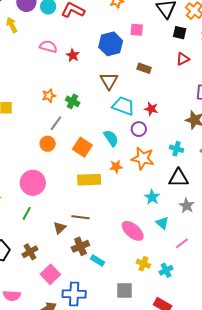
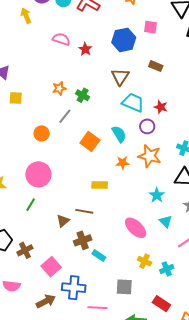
orange circle: (48, 144) -> (42, 133), moved
yellow rectangle: (89, 180) -> (100, 185), moved, size x0.7
brown cross: (30, 252) -> (25, 250), moved

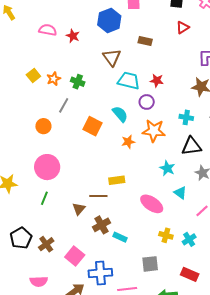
yellow square: (16, 98) -> (33, 76), moved, turned -32
yellow rectangle: (100, 185) -> (117, 180), moved

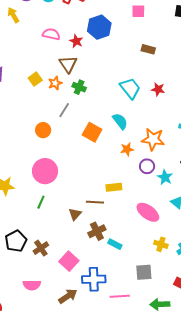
blue hexagon: (109, 20) -> (99, 27), moved
brown triangle: (112, 57) -> (68, 64), moved
cyan trapezoid: (129, 81) -> (130, 88), turned 35
purple circle: (147, 102) -> (147, 166), moved

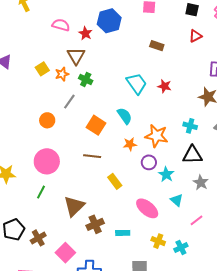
yellow rectangle: (114, 187) -> (115, 181), turned 56
brown line: (95, 202) -> (92, 156), moved
brown triangle: (75, 214) -> (74, 206), size x1.6
cyan rectangle: (115, 244) -> (123, 233), moved, turned -32

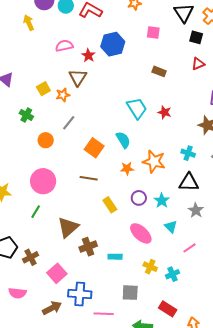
pink semicircle: (61, 25) -> (64, 46), turned -30
green cross: (86, 80) -> (26, 115), moved
purple circle: (149, 162) -> (139, 198), moved

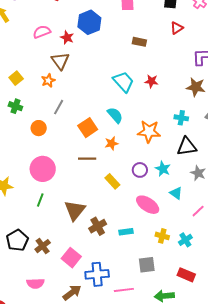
yellow square: (43, 89) -> (16, 78), moved
orange square: (94, 148) -> (88, 128), turned 30
orange star: (127, 168) -> (111, 143), moved

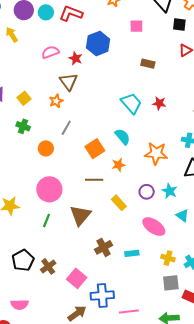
brown triangle: (75, 210) -> (80, 215), moved
gray square: (147, 265) -> (171, 283), moved
pink semicircle: (35, 283) -> (20, 305), moved

